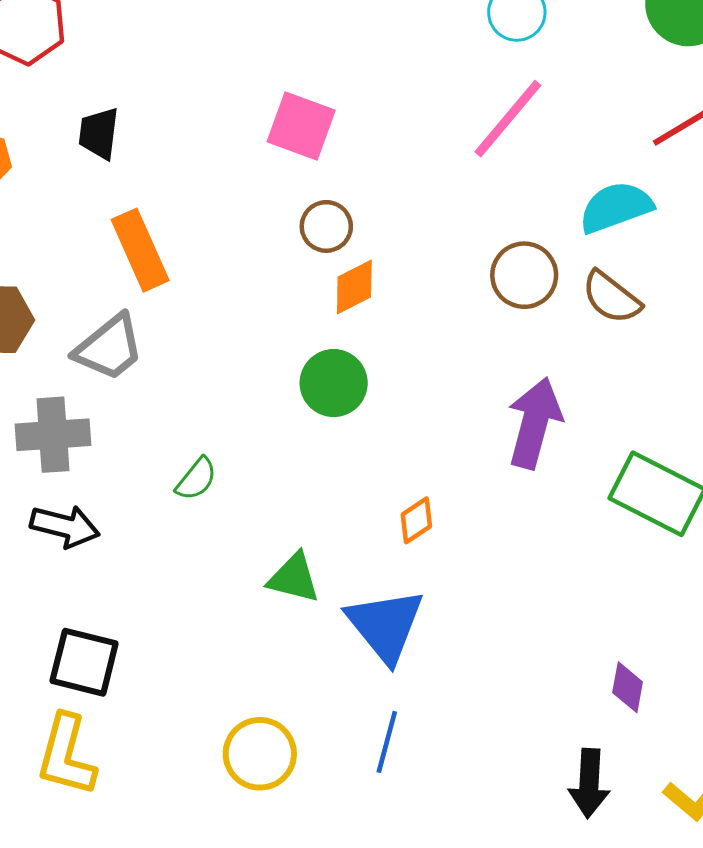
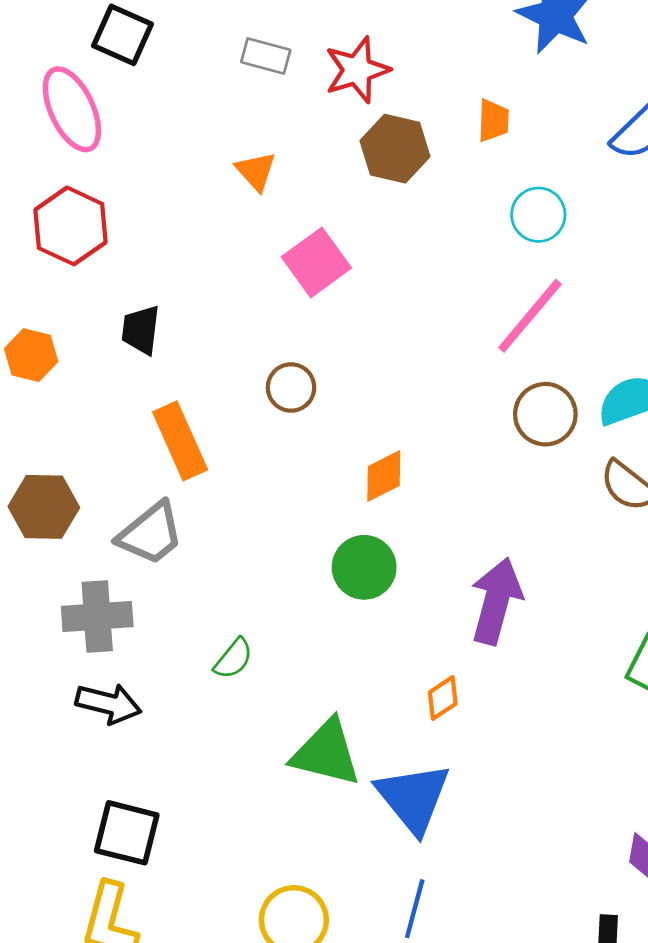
pink square: (301, 126) -> (316, 262), moved, turned 34
brown circle: (326, 226) -> (291, 387), moved
brown circle: (524, 275) -> (545, 414), moved
purple arrow: (535, 423) -> (496, 601), moved
green triangle: (294, 578) -> (326, 753), size x1.4

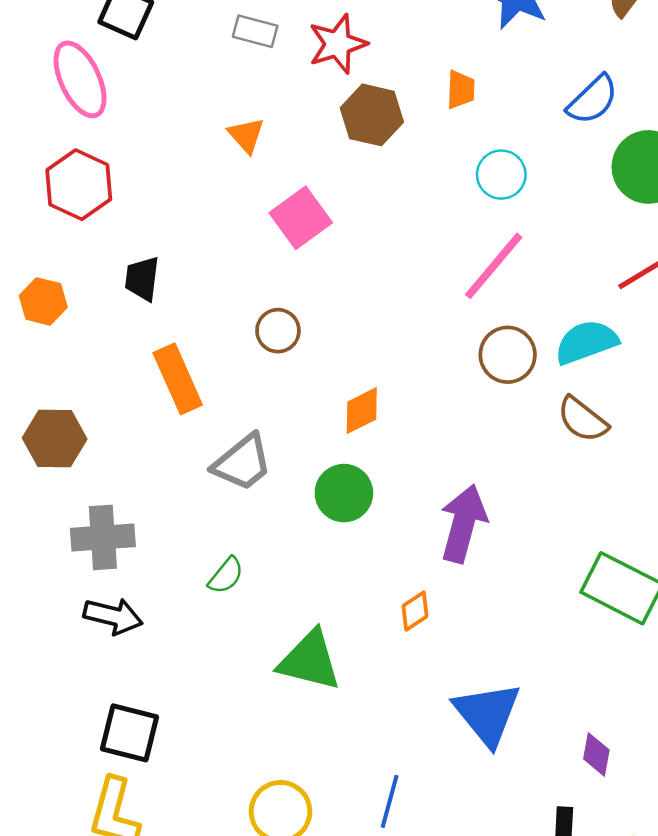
gray trapezoid: (151, 534) -> (242, 463), moved
blue triangle: (413, 798) -> (487, 714), moved

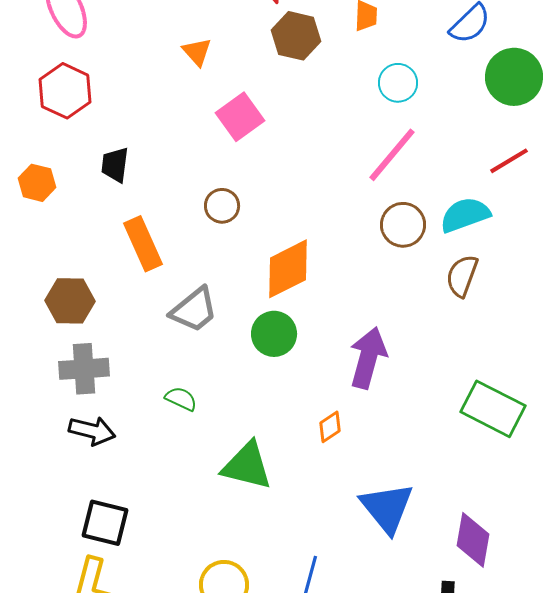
orange diamond: (362, 411) -> (288, 269), size x1.6
brown semicircle: (582, 419) -> (462, 276), turned 72
brown hexagon: (55, 438) -> (70, 301), moved
green semicircle: (226, 576) -> (181, 399), turned -104
purple diamond: (596, 754) -> (473, 540), size x1.6

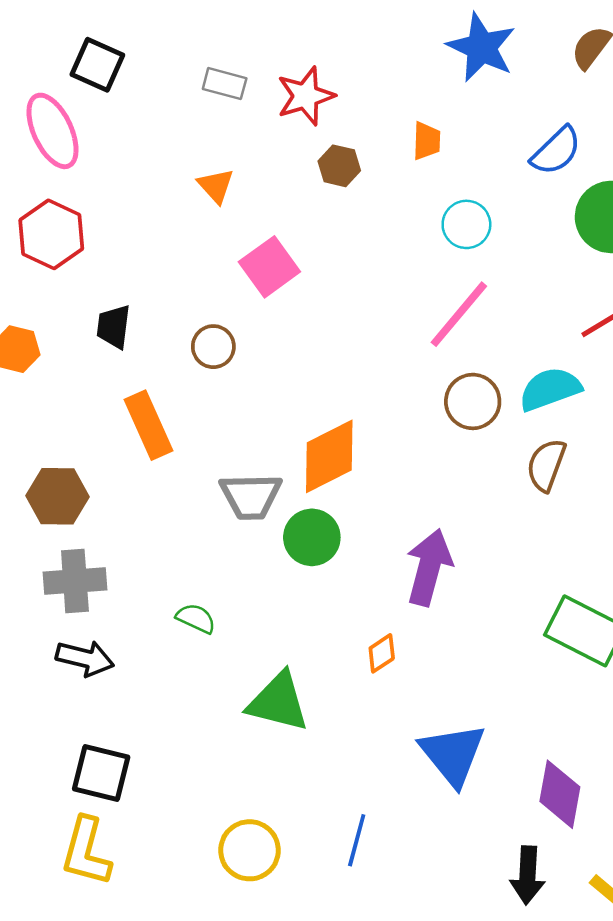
brown hexagon: (296, 36) -> (339, 166), size x0.7
brown circle: (222, 206) -> (213, 347), moved
gray trapezoid: (194, 310) -> (251, 496), moved, turned 38

